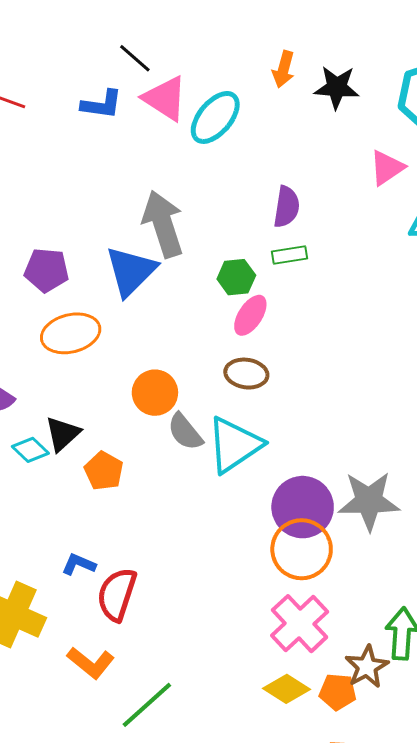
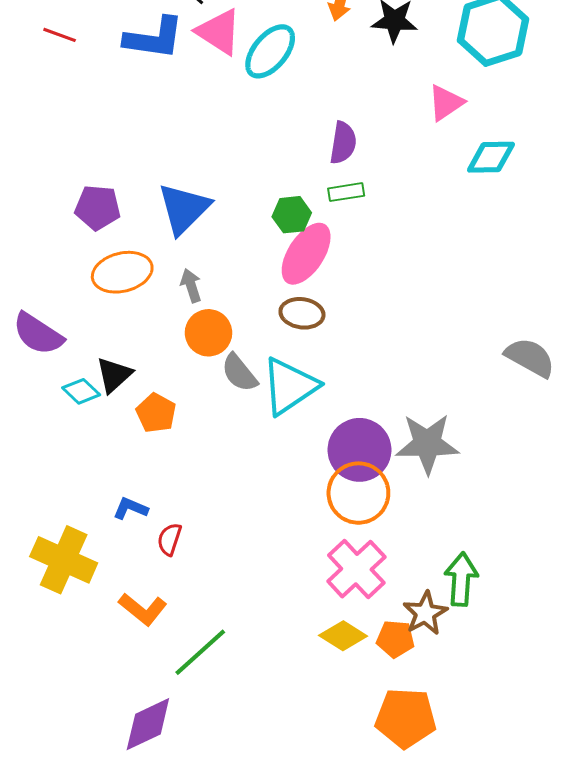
blue L-shape: (102, 104) -> (154, 38), size x1.4
gray arrow: (163, 224) -> (191, 286), moved, size x0.5
pink ellipse: (250, 315) -> (306, 254), size x1.5
red semicircle: (117, 594) -> (169, 539), size x0.6

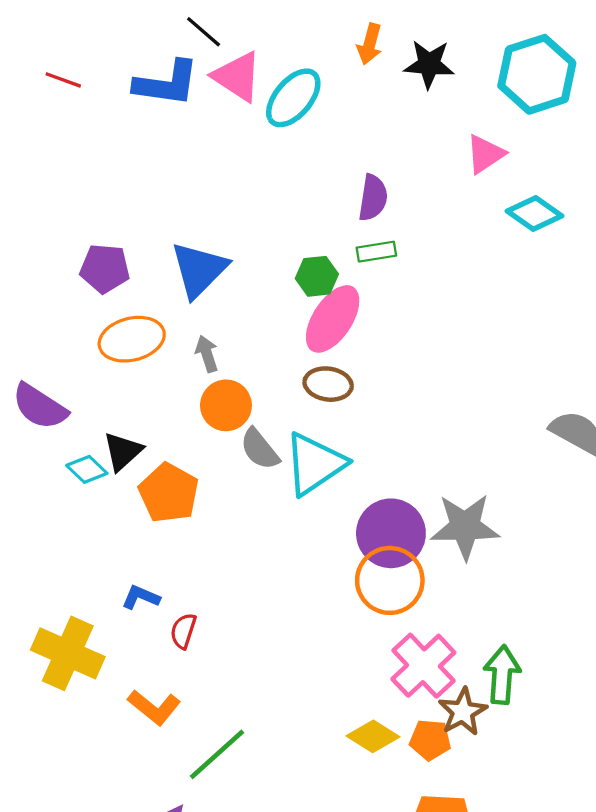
cyan diamond: (491, 157) -> (535, 213), turned 36
orange pentagon: (156, 413) -> (169, 493), size x1.4
pink cross: (356, 569) -> (423, 666), moved

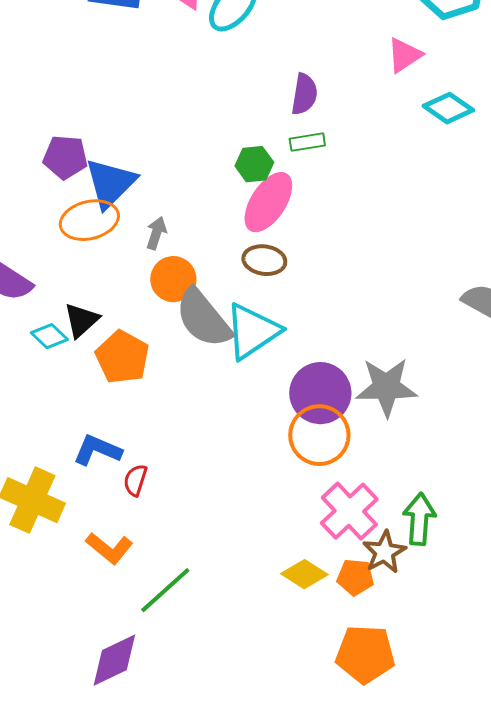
blue triangle: (199, 270) -> (110, 183), moved
gray arrow: (207, 354) -> (156, 233), turned 36
gray semicircle: (260, 449) -> (203, 318), size x1.6
blue L-shape: (141, 597) -> (97, 450), size x1.4

